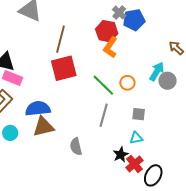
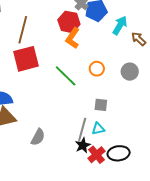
cyan arrow: (157, 71) -> (120, 25), moved
orange circle: (127, 83) -> (97, 69), moved
gray line: (104, 115) -> (82, 129), moved
gray semicircle: (76, 147) -> (38, 137), turned -138
black ellipse: (153, 175) -> (119, 153), moved, turned 55

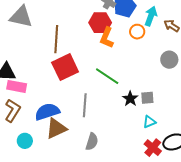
orange circle: (97, 69) -> (137, 32), moved
gray line: (82, 129) -> (85, 105), moved
black star: (83, 145) -> (130, 99), moved

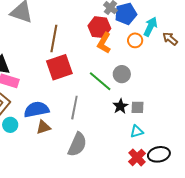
gray circle: (169, 60) -> (122, 74), moved
brown triangle: (56, 128) -> (43, 127), size x0.7
cyan circle: (25, 141) -> (10, 125), moved
gray semicircle: (92, 142) -> (77, 144), size x1.4

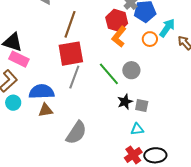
gray line: (74, 108) -> (74, 77), moved

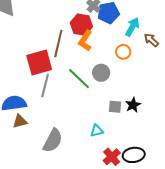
brown line: (70, 24) -> (58, 44), moved
orange circle: (150, 39) -> (123, 52), moved
black star: (125, 102) -> (133, 105), moved
cyan triangle: (137, 129) -> (97, 131), moved

